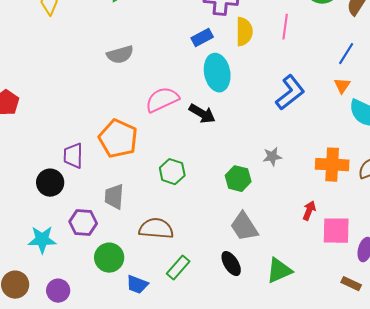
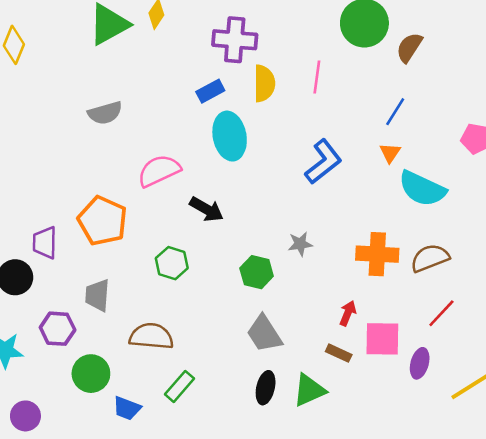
black arrow: (202, 114) -> (206, 209), moved
black ellipse: (231, 264) -> (266, 388), moved, turned 45
brown rectangle: (351, 284) -> (339, 353), moved

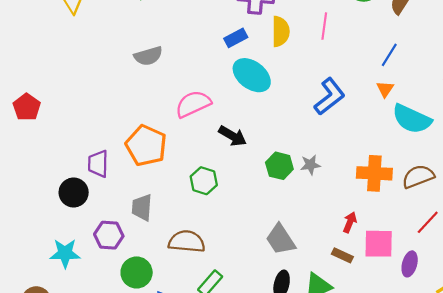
cyan ellipse: (230, 136) -> (252, 75), turned -42
green hexagon: (257, 272) -> (279, 166), moved

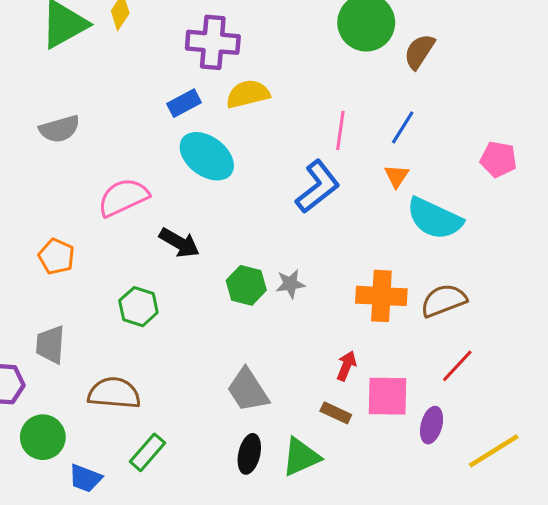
pink line: (324, 26) -> (340, 130), moved
yellow semicircle: (281, 31) -> (248, 94), turned -104
orange pentagon: (146, 146) -> (56, 256), size x0.6

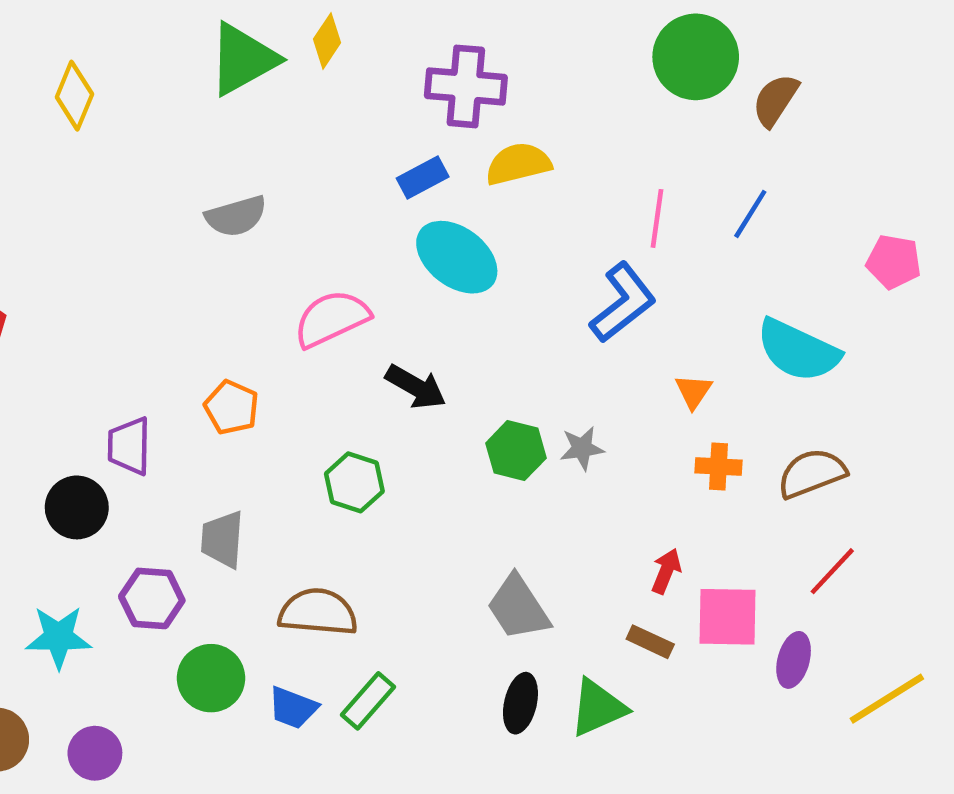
orange triangle: (397, 176) -> (693, 391), moved
orange cross: (381, 296) -> (718, 466), size x0.6
blue trapezoid: (85, 478) -> (293, 708), moved

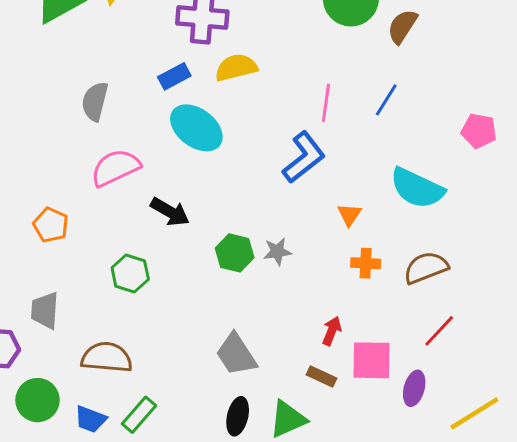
gray semicircle: (236, 216) -> (95, 101), moved, turned 120

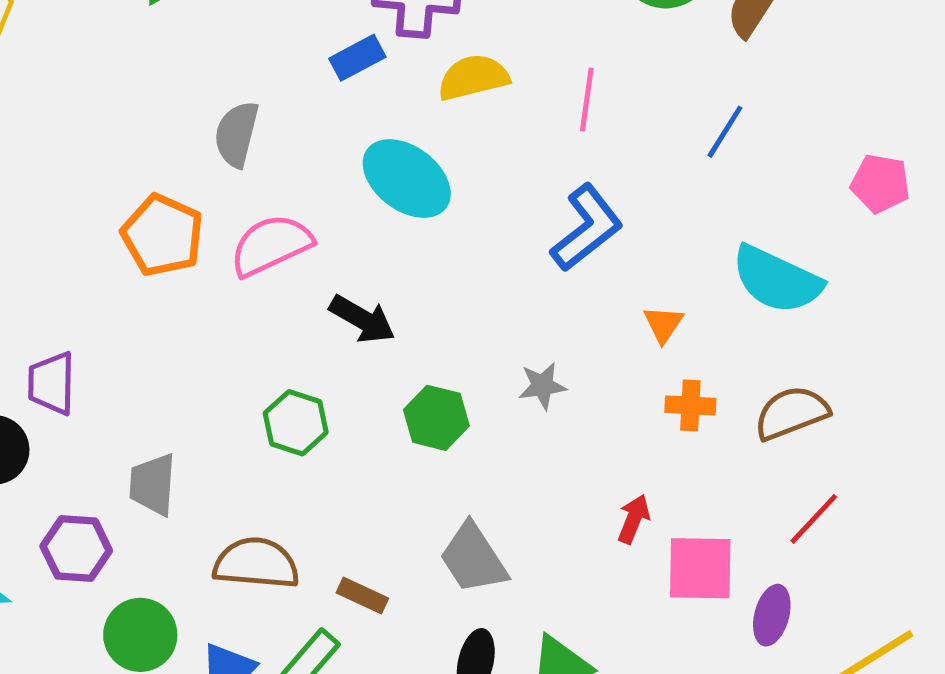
blue rectangle: (174, 76) -> (357, 58), moved
pink line: (326, 103) -> (587, 100), moved
orange pentagon: (51, 225) -> (162, 235), moved, size x1.4
green hexagon: (235, 253) -> (436, 418), moved
brown rectangle: (321, 377) -> (362, 595), moved

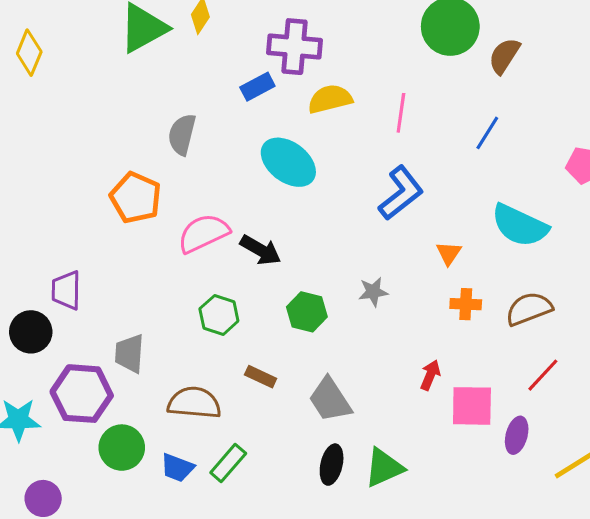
pink semicircle: (271, 245) -> (203, 233), moved
purple hexagon: (76, 549) -> (82, 394), size x1.4
brown rectangle: (362, 595) -> (261, 377), moved

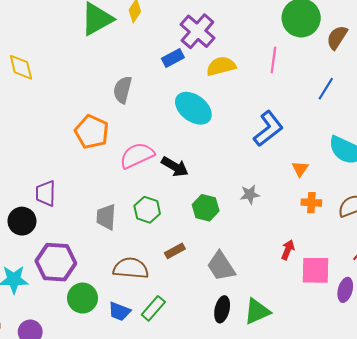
purple cross: (295, 47) -> (197, 31), turned 36
yellow diamond: (29, 53) -> (21, 67), moved, turned -36
pink line: (401, 113) -> (273, 60), moved
gray trapezoid: (129, 353) -> (106, 217), moved
brown rectangle: (261, 377) -> (175, 251), turned -54

